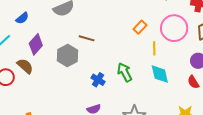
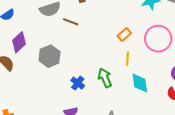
brown line: (87, 38) -> (71, 22), moved
yellow line: (154, 48) -> (128, 59), moved

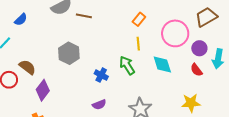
pink circle: (158, 39) -> (175, 33), moved
purple diamond: (19, 42) -> (43, 90), moved
yellow line: (128, 59) -> (138, 44), moved

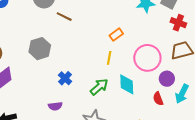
green arrow: (127, 65) -> (99, 87), moved, turned 66

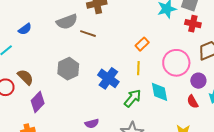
red cross: (178, 23) -> (193, 24), moved
blue cross: (65, 78) -> (108, 78), moved, size x1.5

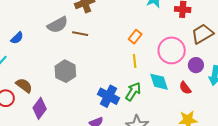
blue cross: (108, 78) -> (109, 96), moved
red semicircle: (193, 102) -> (185, 88), moved

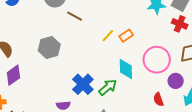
yellow line: (135, 61) -> (108, 36), moved, turned 32
cyan diamond: (159, 82) -> (126, 69), moved

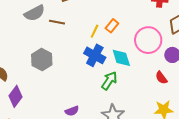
blue cross: (83, 84) -> (95, 55), moved

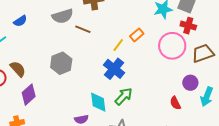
orange rectangle: (112, 26) -> (137, 35), moved
pink circle: (148, 40) -> (172, 46), moved
cyan diamond: (121, 58) -> (98, 102), moved

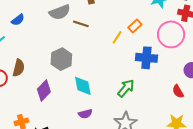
brown semicircle: (18, 69) -> (19, 68), turned 60
blue cross: (114, 69) -> (146, 58), moved, turned -30
purple diamond: (29, 95) -> (44, 90), moved
cyan diamond: (98, 102) -> (83, 86), moved

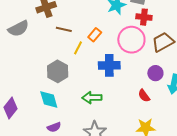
brown line: (81, 24) -> (64, 29), moved
gray hexagon: (61, 59) -> (58, 71), moved
green arrow: (126, 88) -> (92, 98), turned -126

